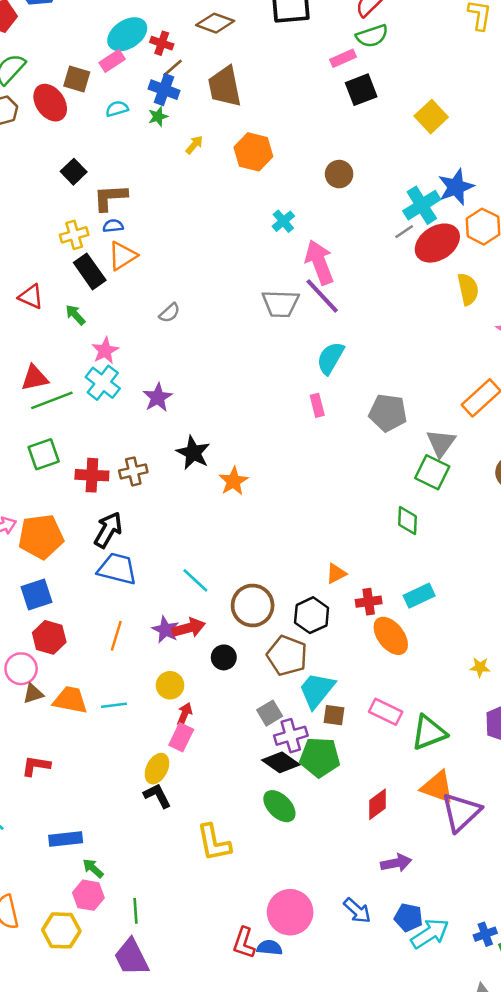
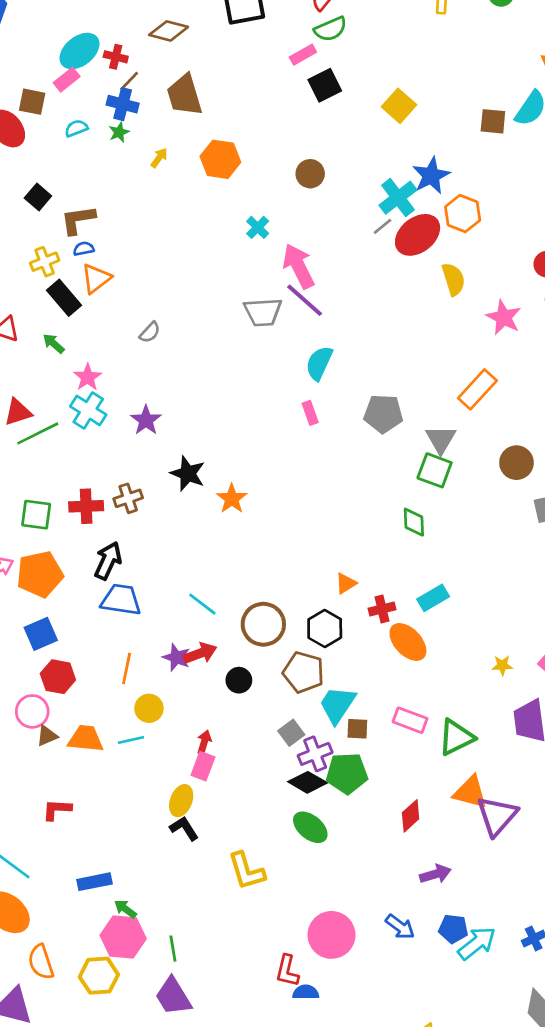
green square: (44, 454) -> (36, 515), moved, turned 32
yellow circle: (170, 685) -> (149, 708), moved
pink hexagon: (88, 895) -> (123, 937), size x1.4
blue semicircle: (270, 948) -> (306, 992), moved

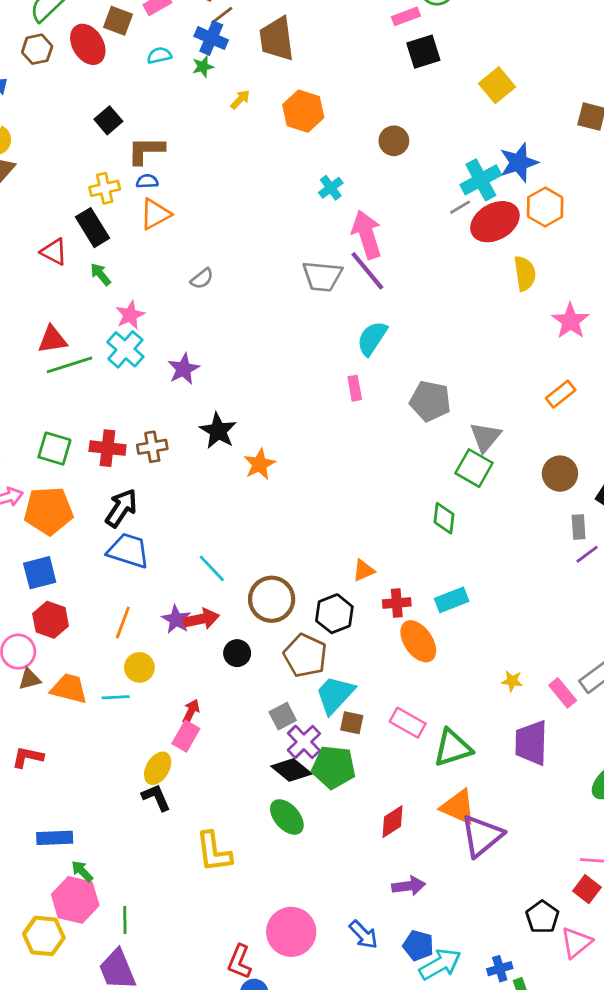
black rectangle: (64, 298) -> (92, 228), moved
orange rectangle: (477, 389) -> (561, 394), moved, size x0.7
purple cross: (315, 754) -> (304, 742), turned -32

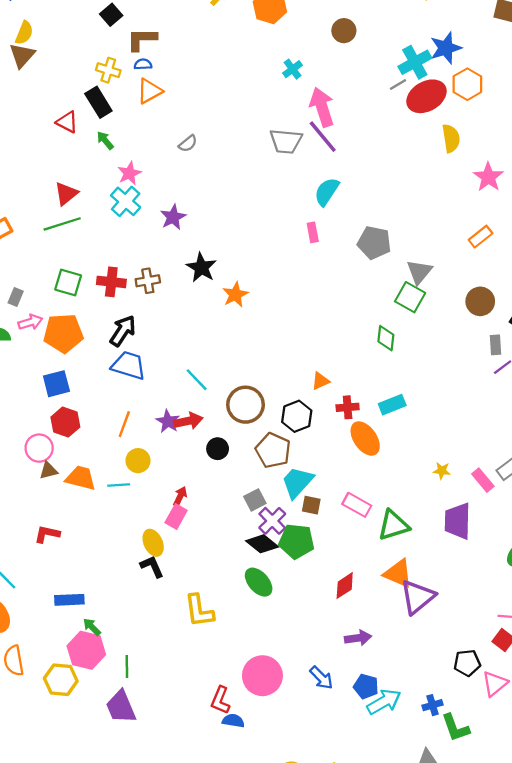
yellow cross: (105, 188) -> (108, 70), turned 30
red triangle: (52, 340) -> (66, 194), turned -30
green line: (70, 365) -> (62, 224), moved
yellow ellipse: (158, 768) -> (153, 543), turned -55
black pentagon: (542, 917) -> (467, 663), turned 30

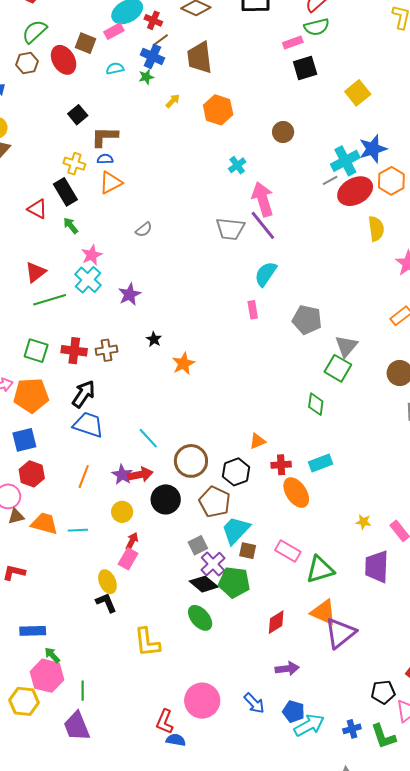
green line: (62, 224) -> (50, 300), moved
black star: (201, 268) -> (154, 339), size x0.6
black circle: (218, 449) -> (166, 499), size x1.5
yellow circle: (138, 461) -> (122, 512), moved
green L-shape: (455, 728) -> (383, 736), moved

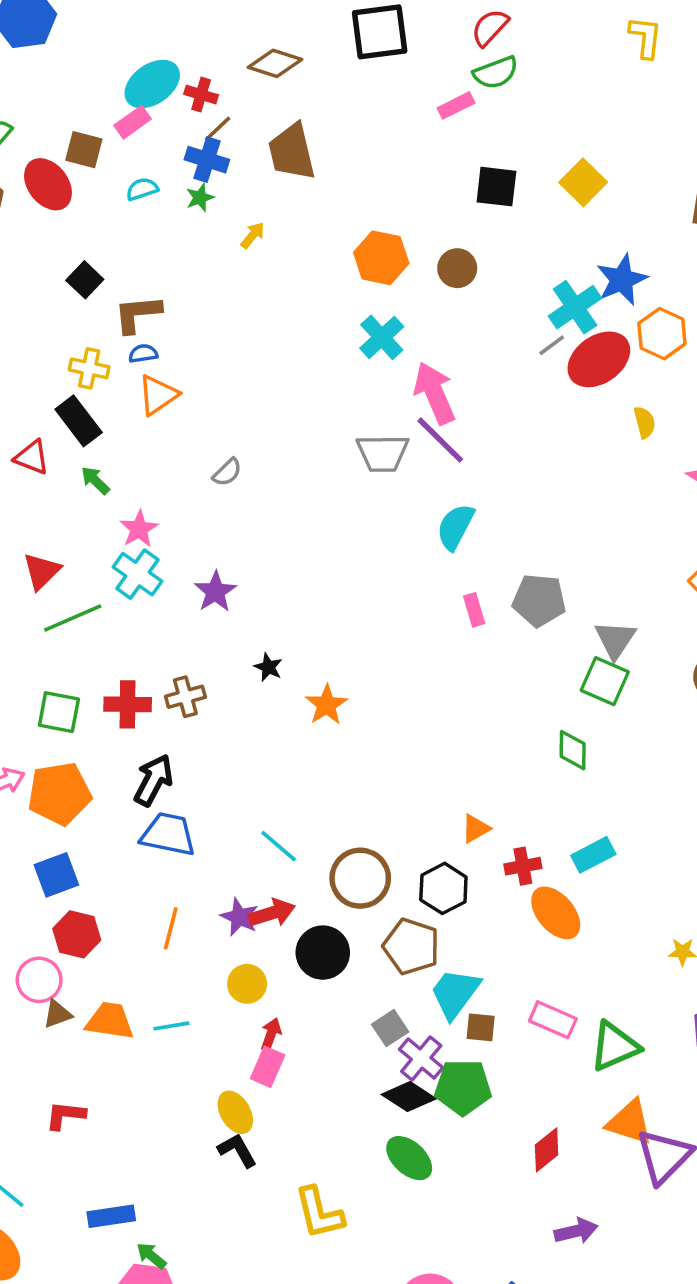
black square: (305, 68) -> (496, 187), moved, turned 30
orange hexagon: (218, 110) -> (381, 258), moved
cyan cross: (237, 165) -> (382, 337), size x1.4
yellow semicircle: (376, 229) -> (645, 422), size x0.7
pink rectangle: (253, 310) -> (474, 610), moved

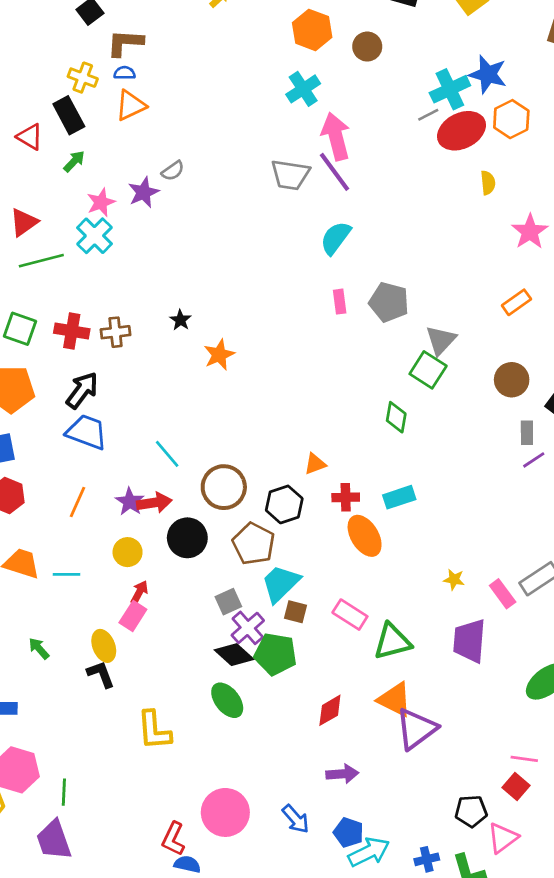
blue star: (622, 280) -> (488, 74), turned 30
green arrow: (95, 480) -> (74, 161), turned 80
purple star: (215, 592) -> (144, 192), moved
green arrow: (151, 1256) -> (39, 648), moved

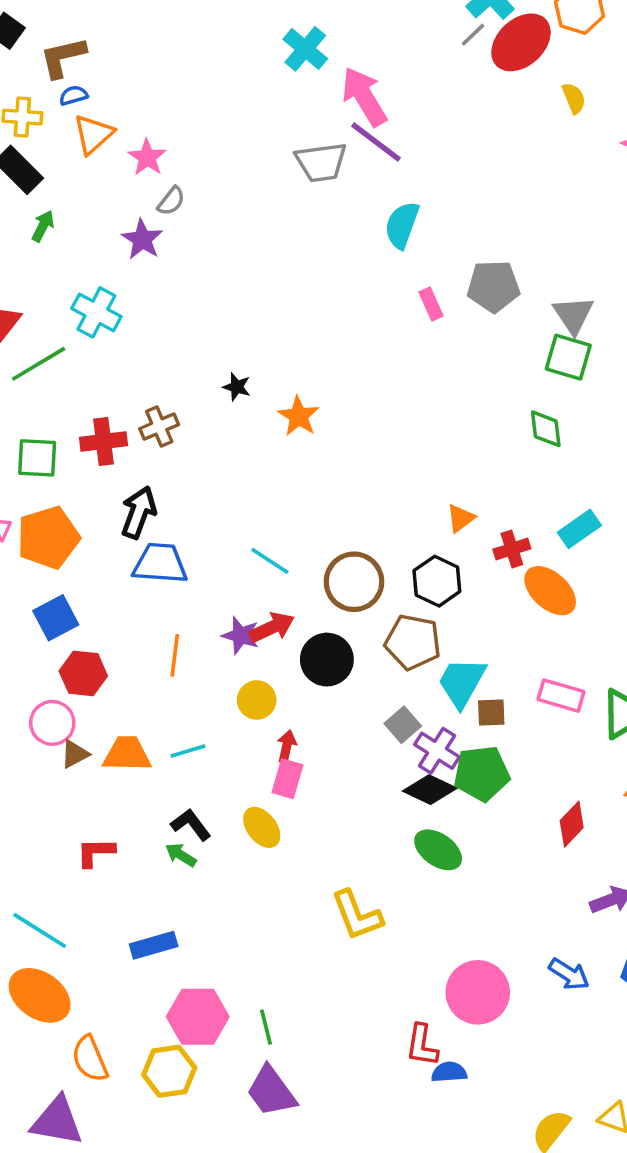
pink star: (101, 202) -> (147, 157), moved
black L-shape: (101, 674) -> (191, 825), moved

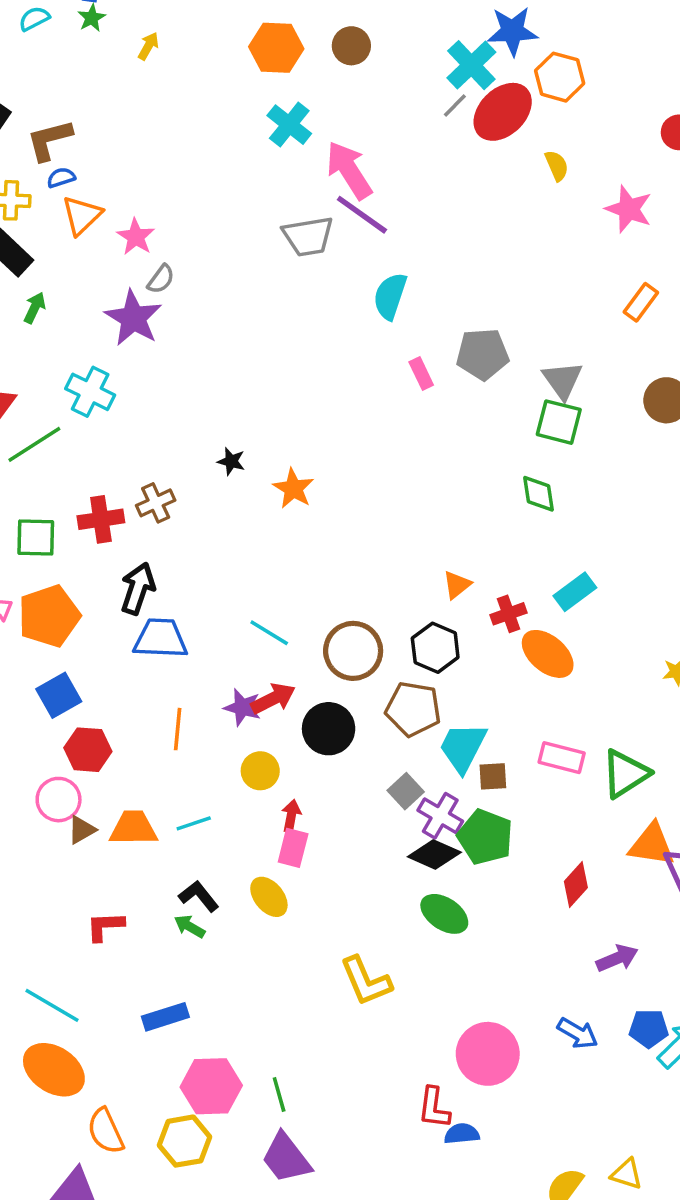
purple star: (142, 239) -> (133, 318), size x1.4
green pentagon: (482, 773) -> (485, 837), turned 30

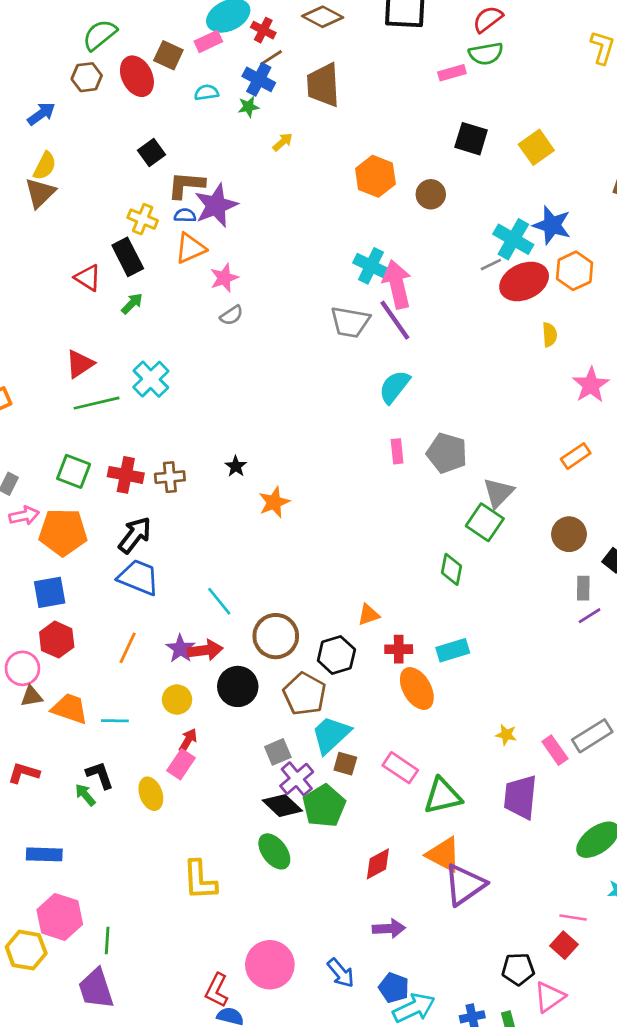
cyan cross: (471, 65) -> (513, 239), turned -36
cyan cross: (289, 125) -> (371, 266), moved, turned -32
purple star: (133, 318) -> (216, 205), moved

